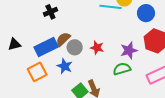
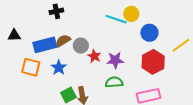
gray circle: (75, 47) -> (81, 46), moved
purple star: (129, 50) -> (115, 60), moved
orange square: (37, 72) -> (31, 67), turned 30

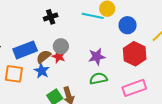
black cross: (56, 11) -> (51, 17), moved
brown semicircle: (63, 41) -> (44, 57), moved
red star: (94, 56) -> (59, 56), moved

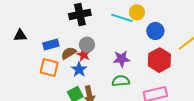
black cross: (51, 17) -> (80, 14), size x1.5
blue rectangle: (25, 50) -> (51, 45), size x0.7
blue star: (42, 71) -> (79, 69), moved
orange square: (14, 74) -> (49, 67), moved

